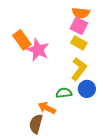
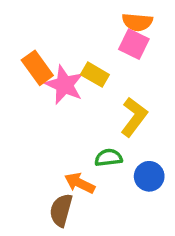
yellow rectangle: (79, 43) -> (95, 75), moved
blue circle: (87, 89) -> (149, 176), moved

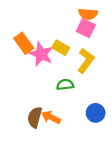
yellow L-shape: (134, 117) -> (86, 61), moved
green semicircle: (108, 158) -> (65, 85), moved
brown semicircle: (61, 210) -> (35, 117), moved

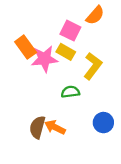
orange semicircle: (88, 14) -> (95, 15), turned -54
pink square: (86, 28) -> (70, 31), moved
pink star: (41, 54) -> (44, 59), turned -30

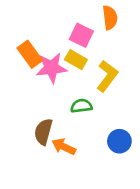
orange semicircle: (95, 15) -> (110, 18), turned -48
brown semicircle: (37, 127) -> (43, 132), moved

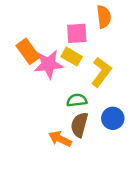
pink square: (81, 35) -> (77, 33), turned -30
brown semicircle: (43, 132) -> (79, 125), moved
blue circle: (119, 141) -> (113, 118), moved

